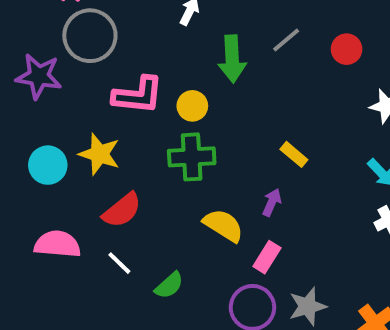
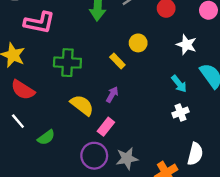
yellow circle: (192, 106) -> (138, 43), moved
yellow rectangle: (294, 154) -> (117, 61), moved
red semicircle: (122, 210) -> (23, 90), turned 65

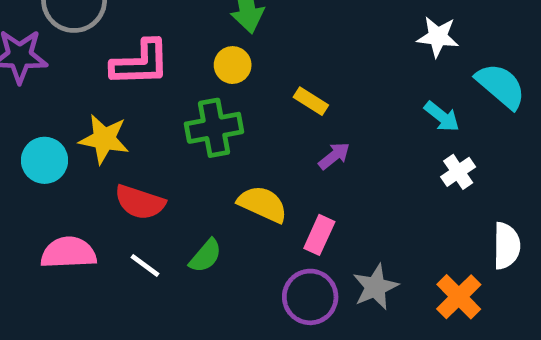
yellow circle: (138, 43) -> (233, 65), moved
purple arrow: (112, 95) -> (334, 156), moved, turned 35
green semicircle: (46, 137) -> (205, 256), moved

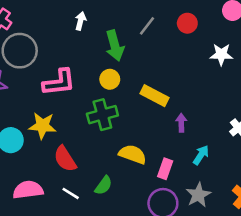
yellow rectangle: (311, 101) -> (154, 96), size x1.5
cyan arrow: (442, 117) -> (201, 155), moved, turned -90
purple arrow: (334, 156) -> (181, 123), moved, turned -48
red semicircle: (140, 202) -> (65, 159), turned 44

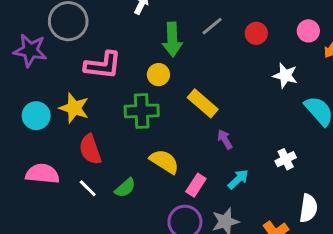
purple arrow: (181, 123) -> (225, 139), turned -42

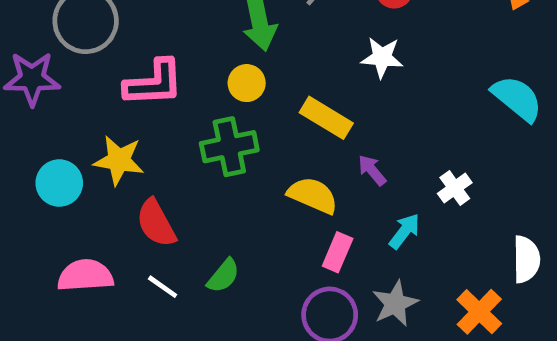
white star: (285, 76) -> (382, 57), moved
white cross: (286, 159) -> (455, 188), moved
yellow semicircle: (164, 161) -> (313, 195), moved

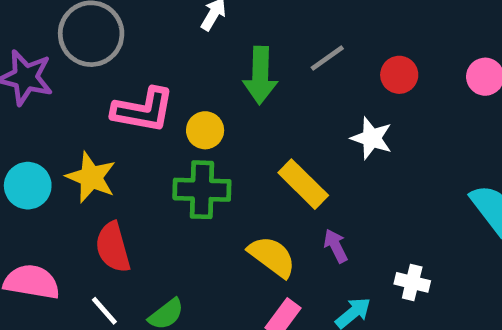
yellow circle: (247, 83) -> (205, 130), moved
white cross: (455, 188) -> (412, 282), turned 36

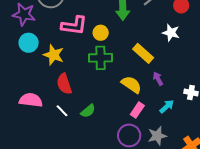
cyan circle: (28, 186) -> (29, 43), moved

